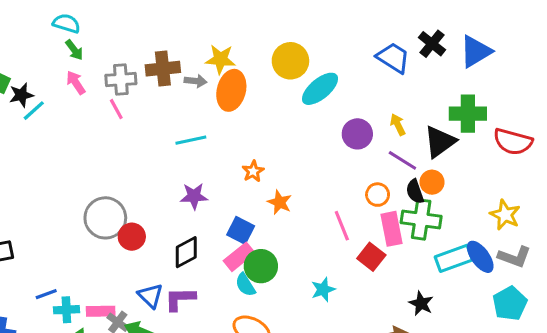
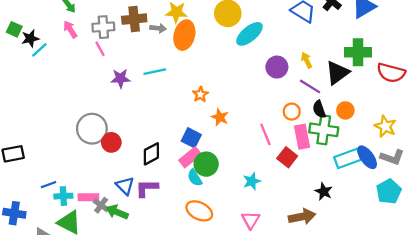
orange circle: (432, 182) -> (345, 110), moved
purple star: (194, 196) -> (120, 78), moved

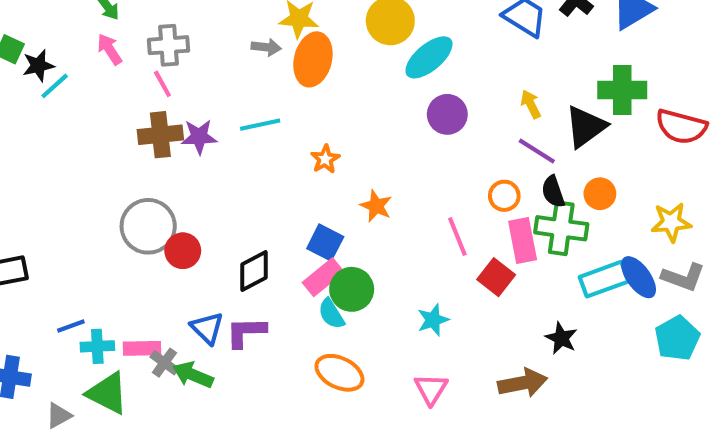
brown cross: (134, 19) -> (160, 135), moved
purple circle: (277, 67) -> (447, 114), moved
orange star: (200, 94) -> (325, 159), moved
yellow star: (385, 126) -> (671, 222), turned -30

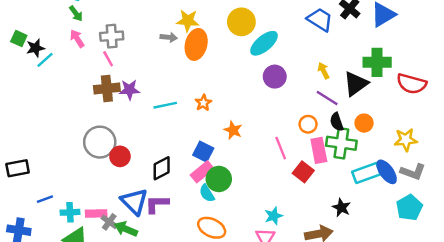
cyan line: (260, 125) -> (165, 105), moved
cyan star: (433, 320) -> (274, 216), moved
blue line: (71, 326) -> (45, 199), moved
blue triangle: (207, 328) -> (134, 202), size x1.4

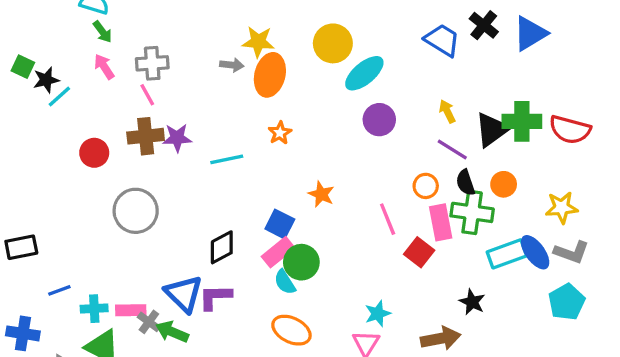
green cross: (377, 62) -> (522, 121), moved
orange star: (203, 103) -> (280, 133), moved
red circle: (120, 156) -> (94, 153), moved

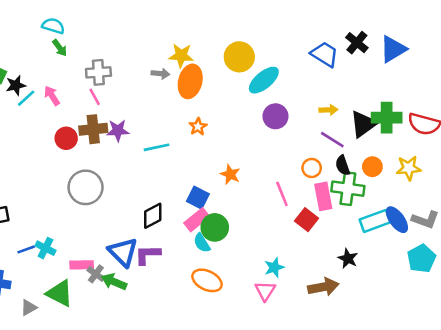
pink arrow: (104, 67) -> (52, 96), moved
yellow arrow: (447, 111) -> (328, 110), turned 114
red circle: (94, 153) -> (66, 138), moved
yellow star: (562, 207) -> (409, 168), moved
cyan cross: (94, 309) -> (45, 248), moved, turned 30

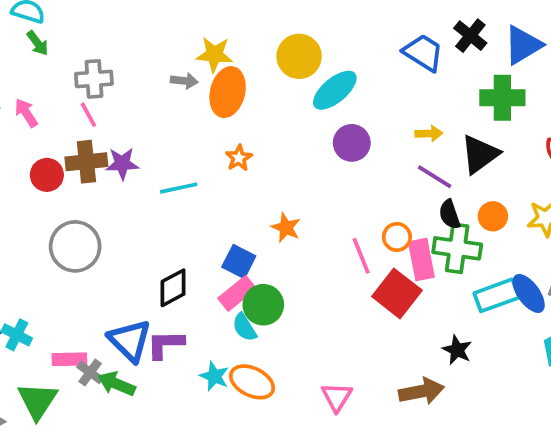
green cross: (387, 118) -> (502, 98), moved
orange circle: (312, 168) -> (397, 237), moved
red square: (306, 220) -> (397, 293), size x1.4
cyan star: (274, 267) -> (214, 376), moved, turned -30
green triangle: (60, 293) -> (37, 401), turned 36

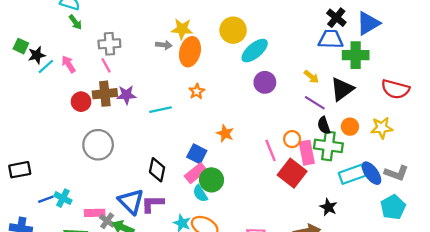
blue trapezoid: (423, 53) -> (331, 39), moved, turned -30
yellow arrow: (429, 133) -> (311, 77), turned 42
black diamond: (173, 288) -> (157, 170), turned -50

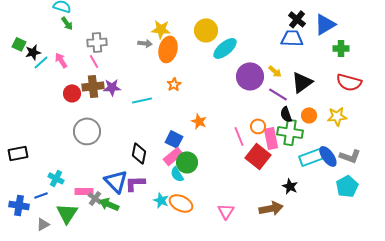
green cross: (356, 55) -> (341, 48), moved, size x0.7
purple circle: (265, 82) -> (250, 76), moved, size x1.4
blue line: (46, 199) -> (41, 195), moved

